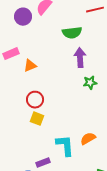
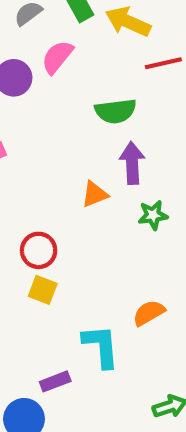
orange triangle: (30, 66) -> (95, 194), moved
orange semicircle: (88, 139) -> (149, 313), moved

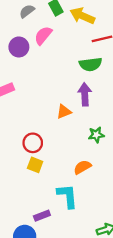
green semicircle: (116, 111) -> (90, 64), moved
green star: (153, 215) -> (96, 135), moved
orange semicircle: (149, 313) -> (82, 167), moved

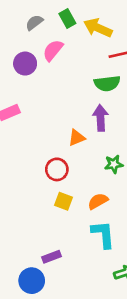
red circle: (33, 143) -> (57, 169), moved
yellow square: (35, 165) -> (63, 201), moved
cyan L-shape: (67, 196) -> (103, 234), moved

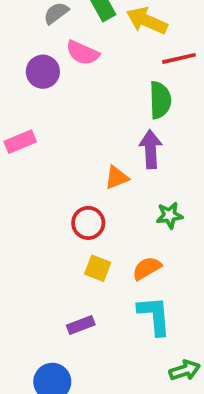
pink semicircle: (53, 50) -> (83, 53), turned -105
green semicircle: (107, 83) -> (160, 100), turned -85
purple rectangle: (52, 257) -> (81, 325), moved

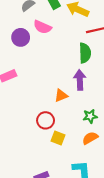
yellow square: (98, 268) -> (58, 138), moved
orange semicircle: (147, 268) -> (90, 138), moved

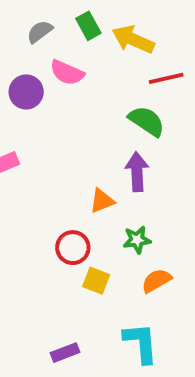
green semicircle: (85, 53) -> (147, 121), turned -54
green star: (90, 116) -> (137, 240), moved

